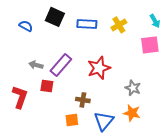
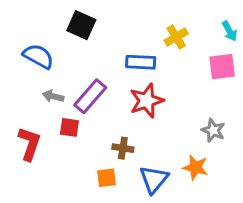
blue rectangle: (87, 24) -> (141, 62), moved
blue semicircle: (26, 26) -> (38, 56), moved, size x1.5
gray star: (133, 88) -> (213, 130), moved

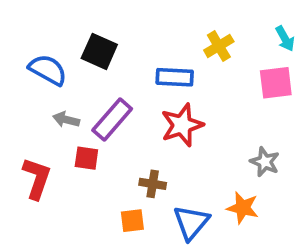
black square: (81, 25) -> (99, 51), moved

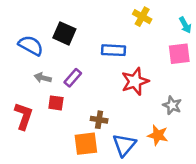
yellow cross: (219, 46) -> (142, 17), moved, turned -30
purple rectangle: (112, 120) -> (73, 78), size x0.7
red star: (182, 125) -> (135, 81), moved
orange square: (132, 221) -> (86, 144), size x1.5

